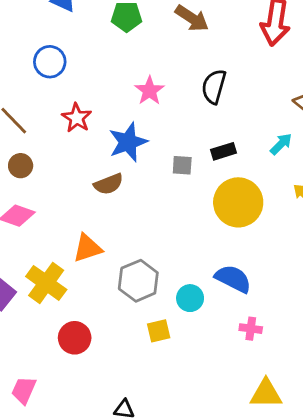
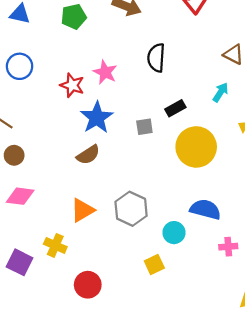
red star: (77, 118) -> (72, 85), moved
gray hexagon: (138, 281) -> (131, 209), moved
yellow cross: (46, 283) -> (55, 245), size x0.7

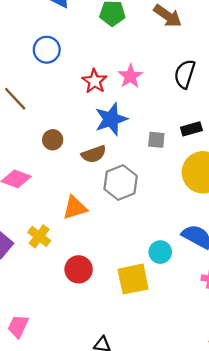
brown circle: (14, 155) -> (53, 140), moved
gray hexagon: (131, 209) -> (121, 182), moved
yellow square: (154, 264) -> (133, 279), size x1.6
red circle: (88, 285) -> (79, 269), moved

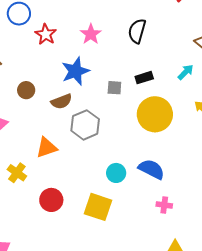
red star: (94, 81) -> (46, 34), moved
cyan circle: (160, 252) -> (116, 173), moved
yellow square: (133, 279) -> (98, 207), turned 32

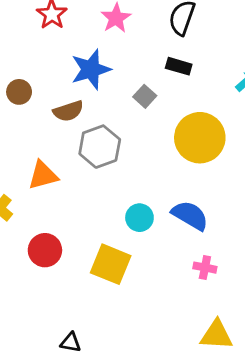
black rectangle: (144, 78) -> (179, 66), moved, turned 30
gray square: (114, 88) -> (145, 96), turned 35

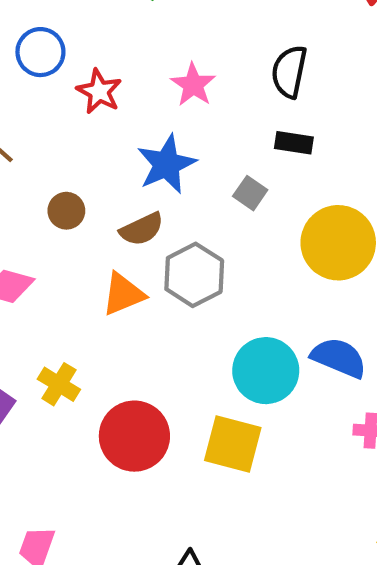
orange triangle: (43, 175) -> (123, 294), moved
cyan circle: (139, 218) -> (266, 371), size x1.6
red circle: (45, 250) -> (134, 436), size x1.4

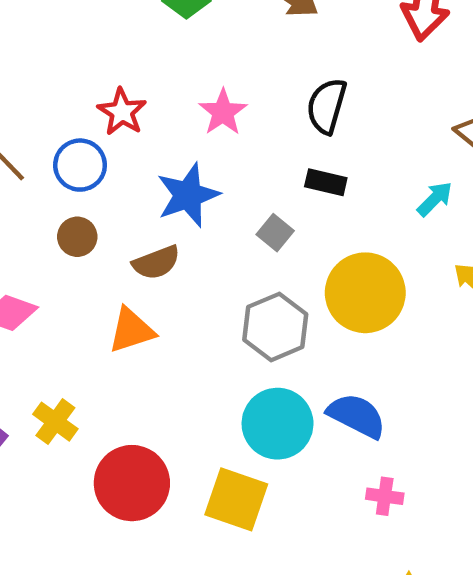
blue circle: (40, 52) -> (80, 165), moved
gray hexagon: (194, 275) -> (275, 327), moved

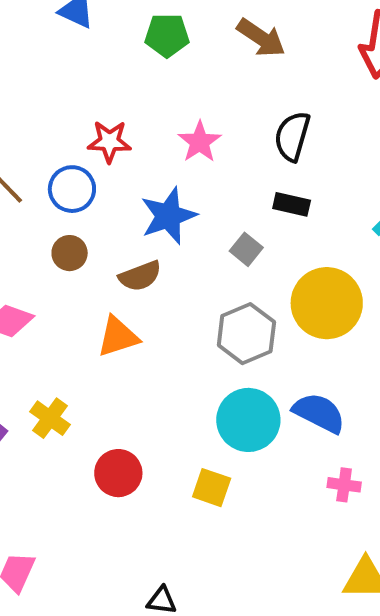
red star: (122, 112) -> (109, 142), turned -30
red circle: (132, 483) -> (118, 473), size x0.7
yellow square: (236, 499) -> (212, 488), size x0.7

